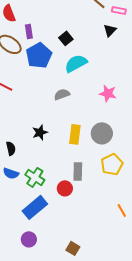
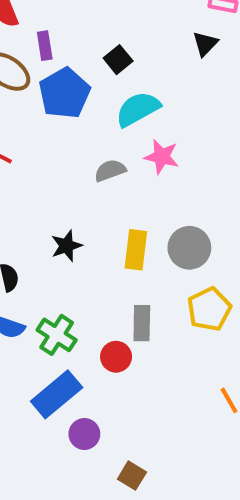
pink star: (108, 93) -> (162, 157), moved
purple circle: (29, 239) -> (84, 434), moved

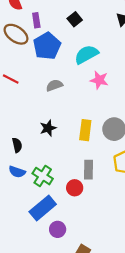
black square: (118, 60) -> (75, 19), moved
gray semicircle: (110, 170) -> (54, 85), moved

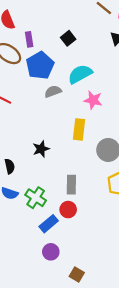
gray semicircle: (54, 85) -> (53, 91), moved
yellow rectangle: (85, 130) -> (79, 129), moved
gray rectangle: (89, 170) -> (71, 185), moved
blue rectangle: (43, 208) -> (49, 224), moved, size x0.7

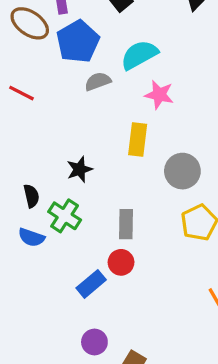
green cross: (36, 198) -> (65, 216), moved
purple circle: (51, 252) -> (94, 342), moved

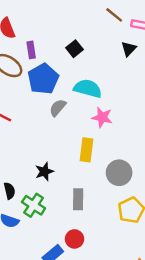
cyan semicircle: (139, 55) -> (88, 88), turned 44
gray semicircle: (98, 81) -> (58, 108), turned -30
gray rectangle: (126, 224) -> (78, 199), moved

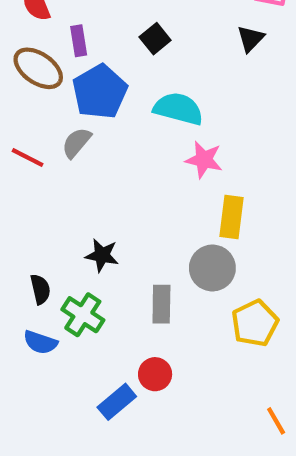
gray semicircle: (58, 108) -> (76, 143), moved
yellow rectangle: (87, 150) -> (231, 217), moved
black star: (44, 172) -> (102, 255), turned 30
gray circle: (119, 173) -> (212, 268), moved

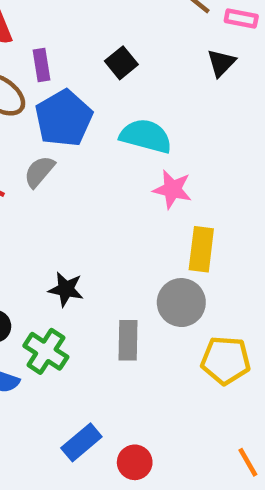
yellow pentagon: (255, 323) -> (226, 360), turned 30
red circle: (155, 374) -> (135, 462), moved

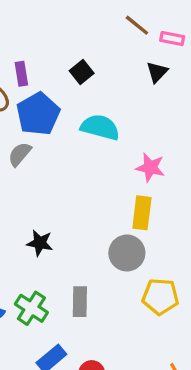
pink star: (172, 189) -> (150, 168), moved
gray rectangle: (128, 340) -> (80, 302), moved
green cross: (46, 351) -> (31, 308), moved

